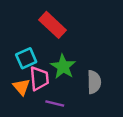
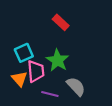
red rectangle: (52, 25) -> (61, 22), moved, size x0.7
gray semicircle: (94, 82) -> (76, 86), moved, turned -42

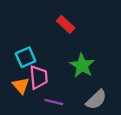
green star: (57, 60) -> (82, 65), moved
gray semicircle: (76, 86) -> (96, 100), moved, turned 90

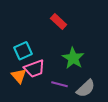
pink trapezoid: (39, 77) -> (34, 69), turned 75
purple line: (54, 102) -> (60, 84), moved

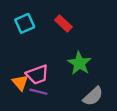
cyan square: (23, 51) -> (25, 23), moved
purple line: (60, 84) -> (38, 92), moved

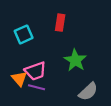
cyan square: (25, 23) -> (24, 34), moved
red rectangle: (63, 23) -> (60, 23), turned 56

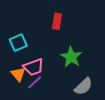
cyan square: (24, 34) -> (18, 43), moved
purple line: (36, 87) -> (35, 82), turned -56

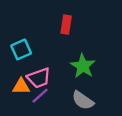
orange triangle: (18, 74) -> (21, 86), turned -49
gray semicircle: (83, 86) -> (83, 100), moved, turned 78

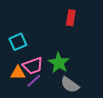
red rectangle: (66, 25) -> (71, 18), moved
green star: (83, 66) -> (59, 63), moved

